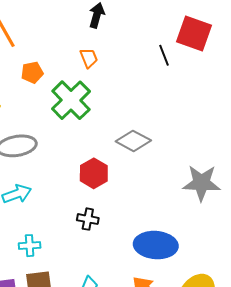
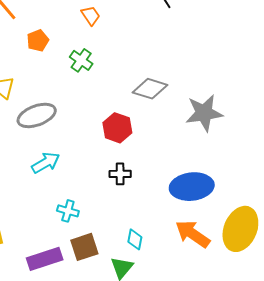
green cross: (71, 100) -> (81, 60), size x0.6
gray star: (201, 183) -> (204, 113), moved
cyan cross: (30, 246) -> (68, 211), turned 30

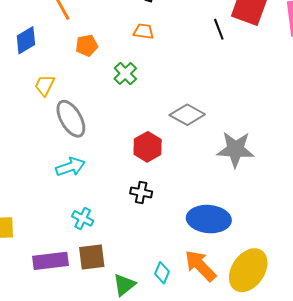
orange trapezoid: (91, 16) -> (144, 31), turned -60
gray ellipse: (37, 115) -> (71, 119), turned 69
cyan diamond: (135, 239) -> (162, 273), moved

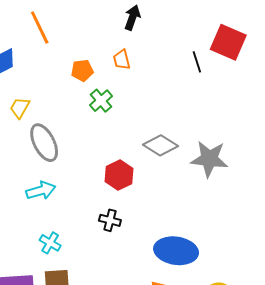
orange trapezoid: (144, 31) -> (122, 60), turned -115
orange pentagon: (87, 45) -> (82, 70), moved
gray star: (236, 149) -> (209, 159), moved

